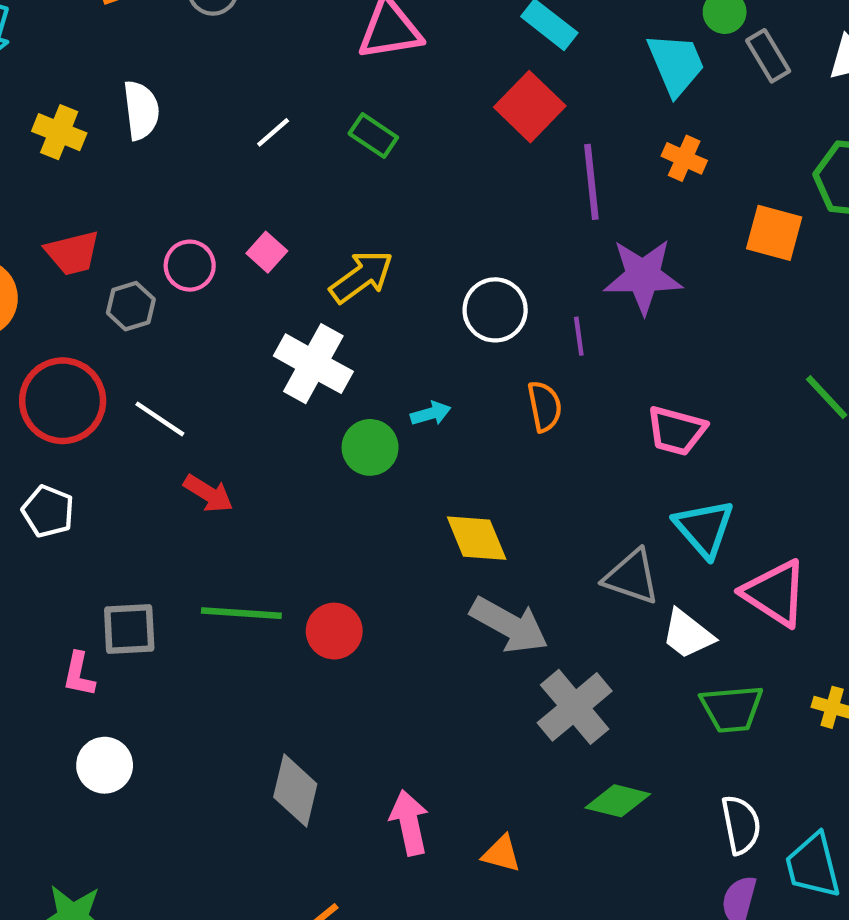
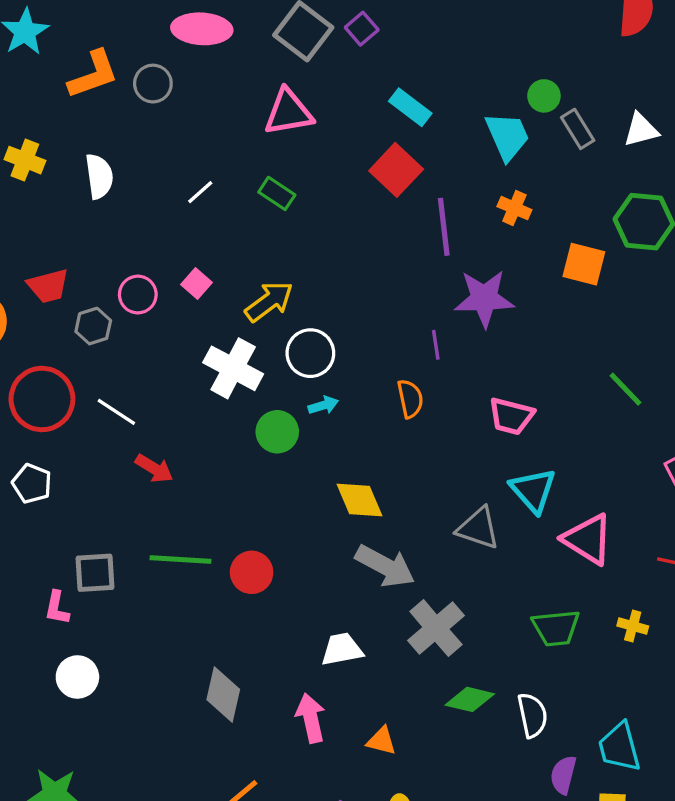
yellow cross: (59, 132) -> (25, 160), moved
white circle: (495, 310) -> (310, 353), moved
white trapezoid: (688, 634) -> (342, 649), moved, turned 132
white semicircle: (741, 825) -> (532, 715), moved

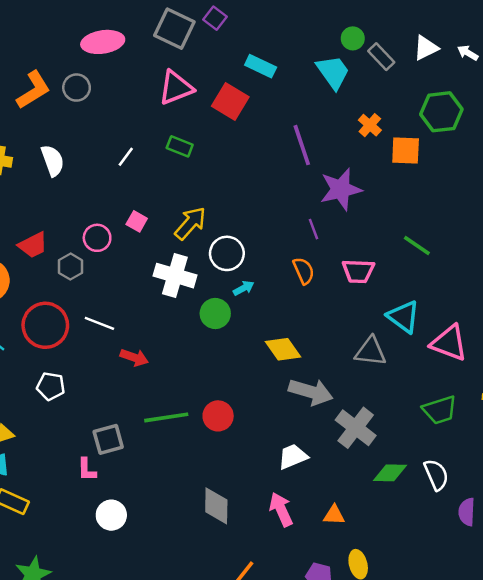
red square: (396, 170) -> (230, 102), moved
orange cross: (514, 208) -> (370, 125), moved, turned 30
green line: (626, 389) -> (417, 246), moved
pink trapezoid: (511, 416) -> (358, 271), moved

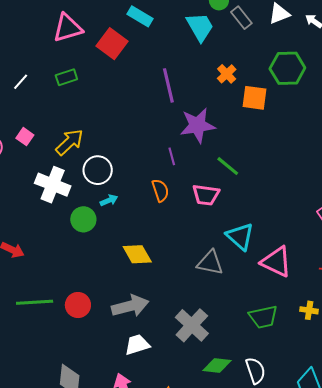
green rectangle: (180, 146) -> (66, 77), turned -45
green line: (417, 246) -> (228, 166), moved
gray arrow: (311, 392) -> (130, 306), moved, turned -36

